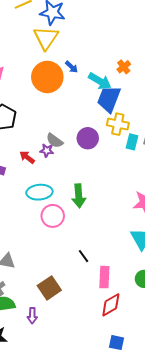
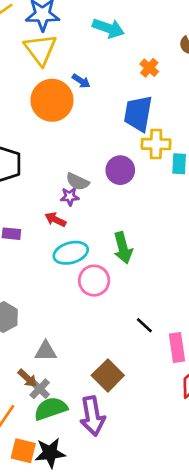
cyan arrow: (100, 81) -> (108, 28), moved
red arrow: (27, 157) -> (55, 220), moved
purple arrow: (32, 316) -> (92, 416), size x1.8

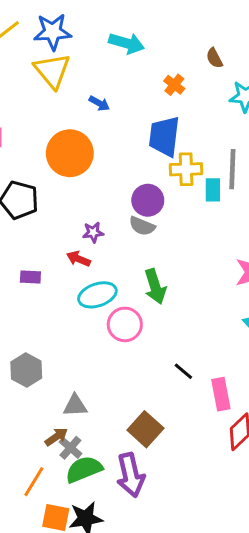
orange circle: (52, 100) -> (70, 153), moved
gray semicircle: (78, 182) -> (142, 226), moved
brown arrow: (27, 378) -> (56, 437), turned -75

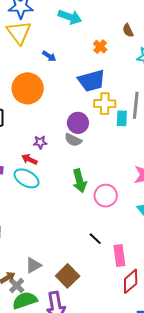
blue trapezoid: (164, 136) -> (91, 81), turned -116
cyan ellipse: (97, 295) -> (27, 178), moved, turned 45
pink circle: (125, 324) -> (106, 196), moved
gray triangle: (75, 406) -> (33, 265), moved, turned -30

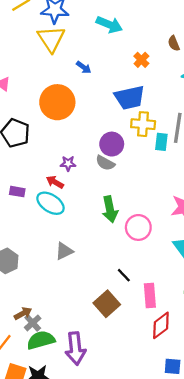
gray triangle: (33, 265) -> (64, 251), moved
brown square: (68, 276) -> (107, 304), moved

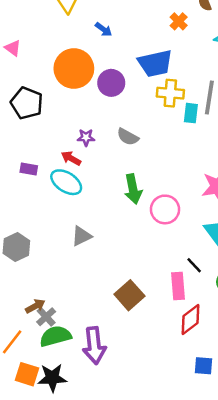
orange cross: (141, 60) -> (179, 21), moved
purple circle: (112, 144) -> (111, 83), moved
black line: (124, 275) -> (194, 265), moved

